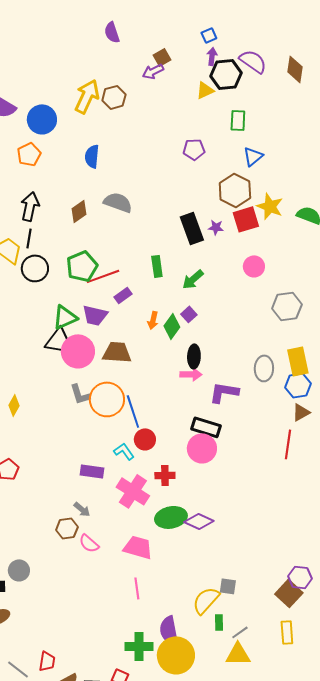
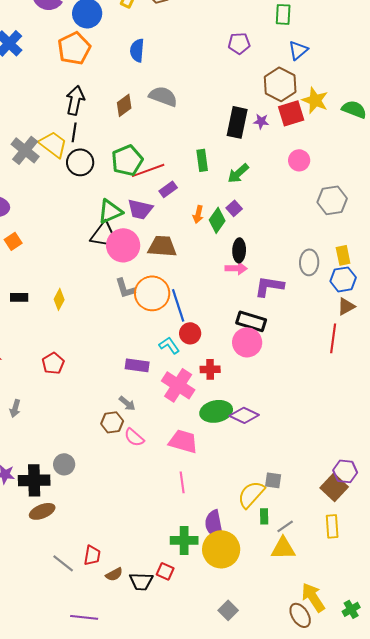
orange pentagon: (29, 154) -> (74, 48), size x1.4
black rectangle: (192, 228) -> (237, 122), turned 32
yellow rectangle: (298, 361) -> (343, 255), size x0.7

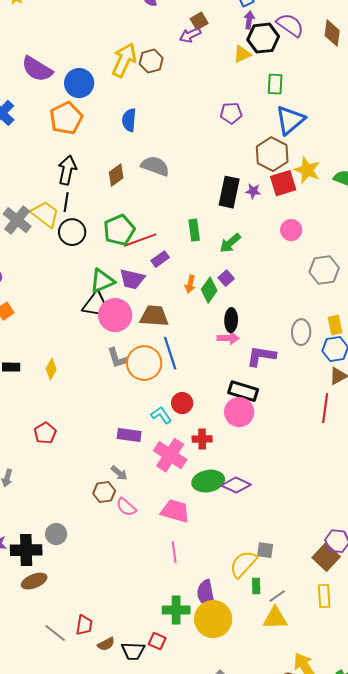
blue triangle: (298, 50) -> (290, 120), size x1.5
blue line: (178, 305) -> (170, 353), moved

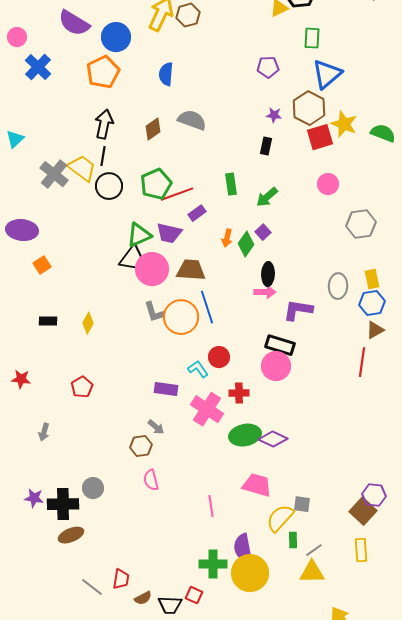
purple star: (253, 191) -> (274, 115), moved
black rectangle: (229, 192) -> (266, 146), size x0.6
pink semicircle: (126, 507) -> (151, 480), moved, turned 35
pink trapezoid: (175, 511) -> (257, 485), moved

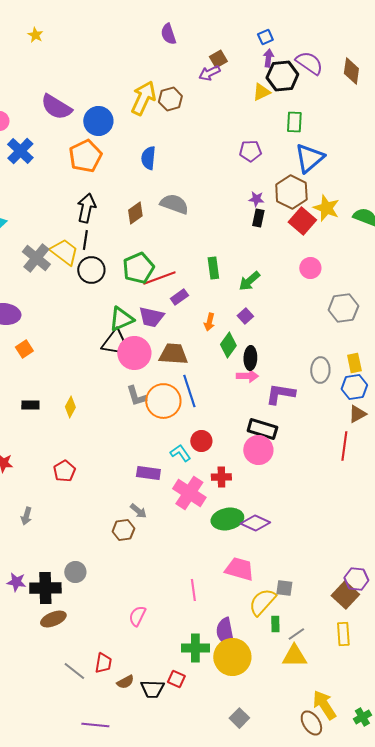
red square: (320, 137) -> (302, 221), turned -32
black rectangle: (266, 146) -> (258, 218), moved
green diamond: (246, 244) -> (228, 345), moved
pink semicircle: (151, 480) -> (137, 616), moved, turned 40

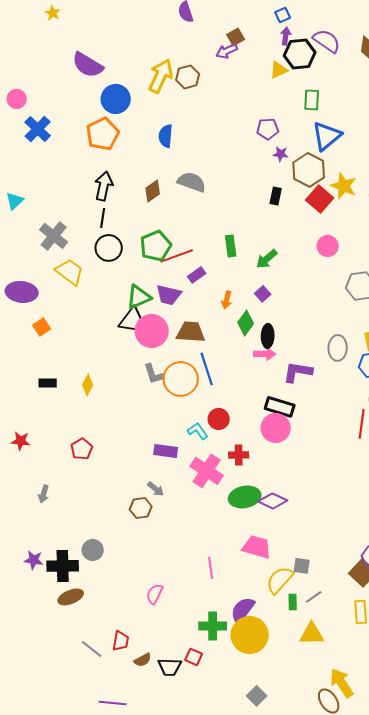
purple semicircle: (56, 107) -> (88, 65), moved
purple star: (256, 199) -> (281, 154), moved
yellow trapezoid: (64, 252) -> (70, 272), moved
purple semicircle: (225, 632) -> (243, 610), turned 48
gray line: (296, 634) -> (314, 597), moved

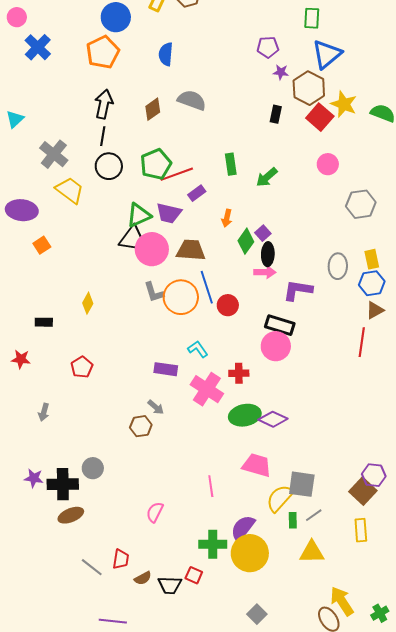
purple square: (263, 294) -> (263, 233), moved
black rectangle: (48, 383) -> (44, 322), moved
red circle: (219, 419) -> (228, 305), moved
gray square: (302, 566) -> (302, 484), size x1.6

